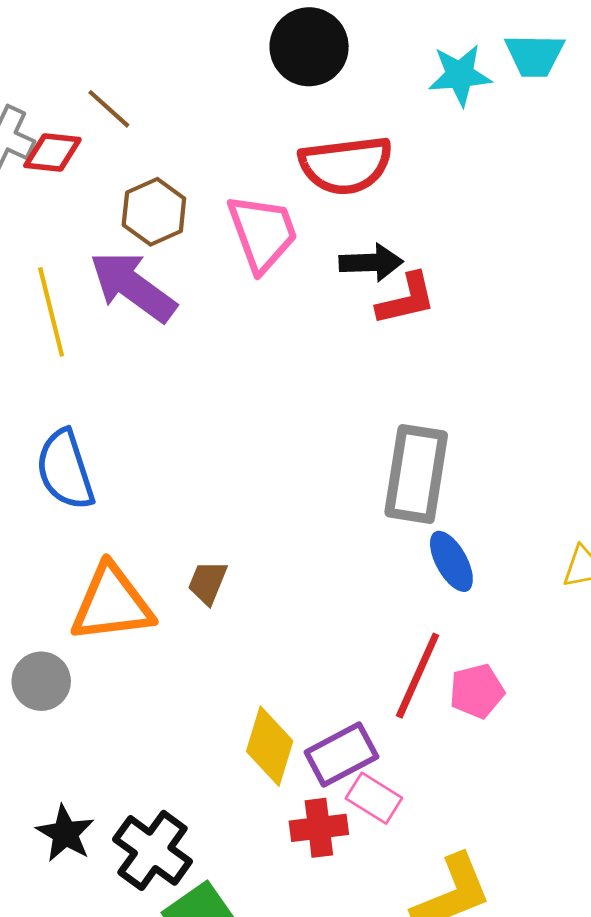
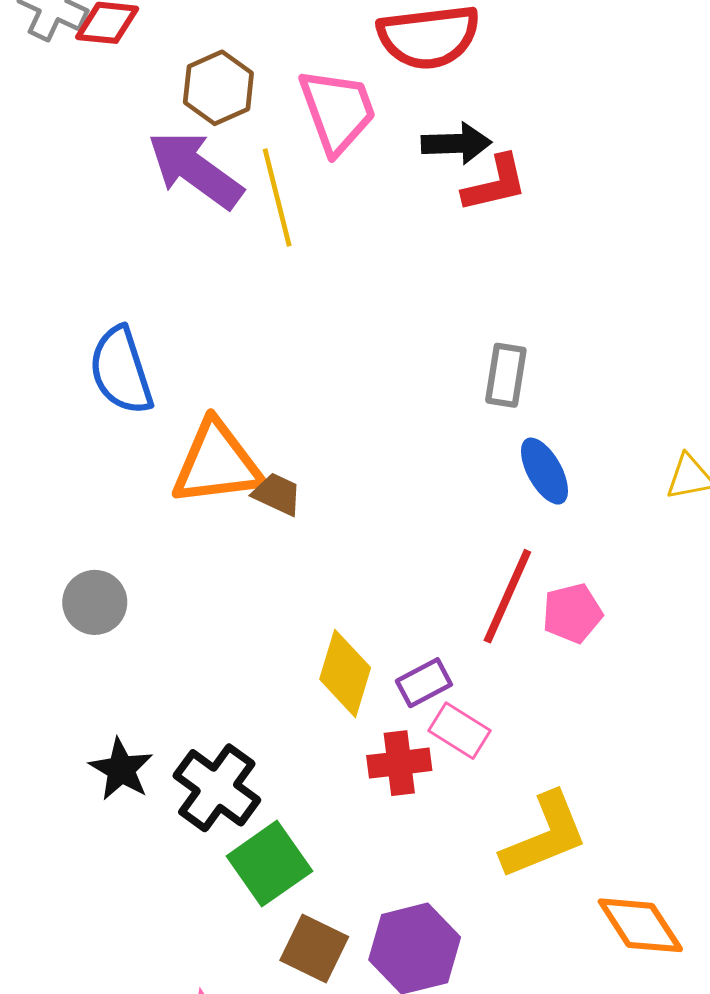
yellow line: (51, 312) -> (277, 197), moved
gray rectangle: (416, 474) -> (506, 375), size x0.6
brown trapezoid: (208, 583) -> (277, 494), turned 93
orange triangle: (112, 604) -> (217, 463), moved
purple rectangle: (341, 755) -> (424, 683), size x0.7

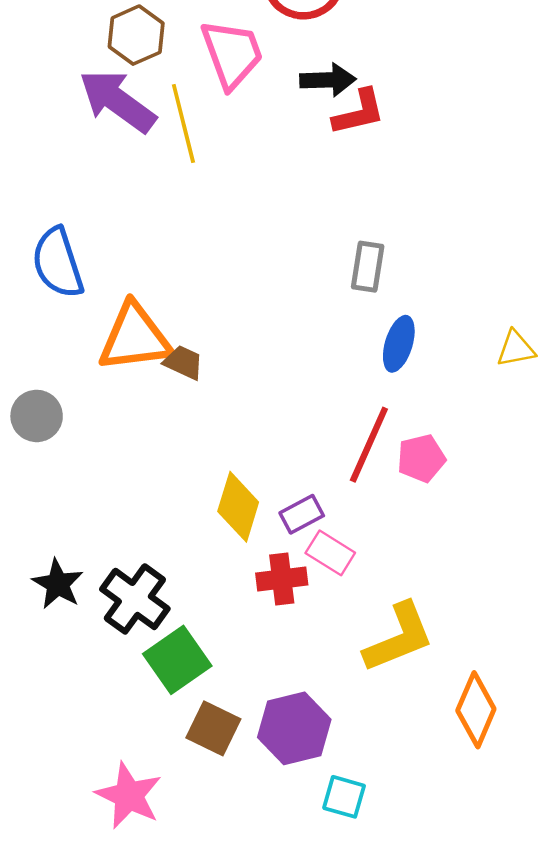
blue ellipse: (544, 471) -> (399, 344), turned 46
gray circle: (95, 602) -> (37, 416), moved
orange diamond: (640, 925) -> (476, 710), turned 56

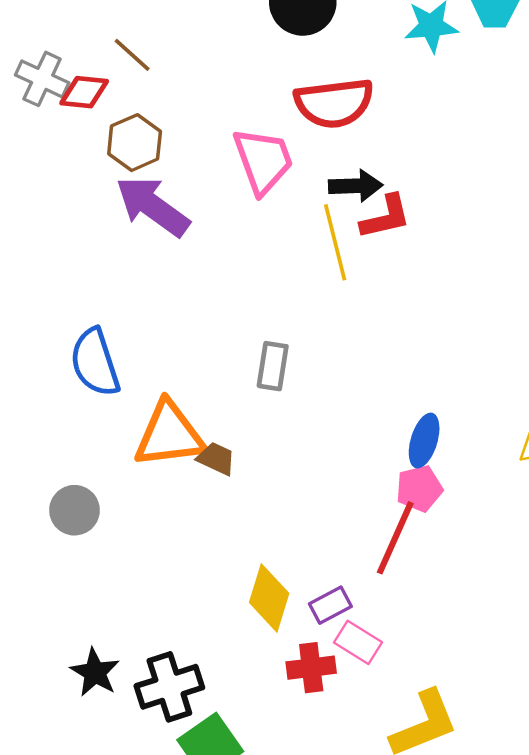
brown hexagon: (136, 35) -> (135, 143), moved
yellow line: (183, 123) -> (335, 242), moved
gray rectangle: (368, 267) -> (273, 366), moved
pink pentagon: (421, 458) -> (419, 489), moved
black cross: (135, 599) -> (169, 687), turned 36

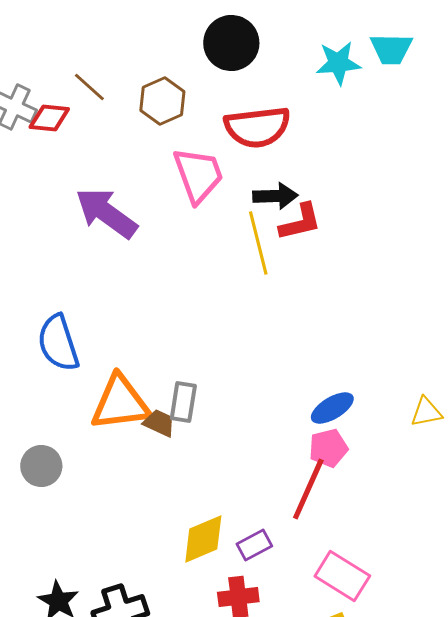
brown hexagon: (135, 143) -> (162, 101), moved
gray rectangle: (273, 366) -> (183, 402), moved
blue ellipse: (424, 441) -> (332, 408), turned 42
yellow diamond: (269, 598) -> (203, 539), turned 50
pink rectangle: (358, 642) -> (342, 576), moved, size x1.4

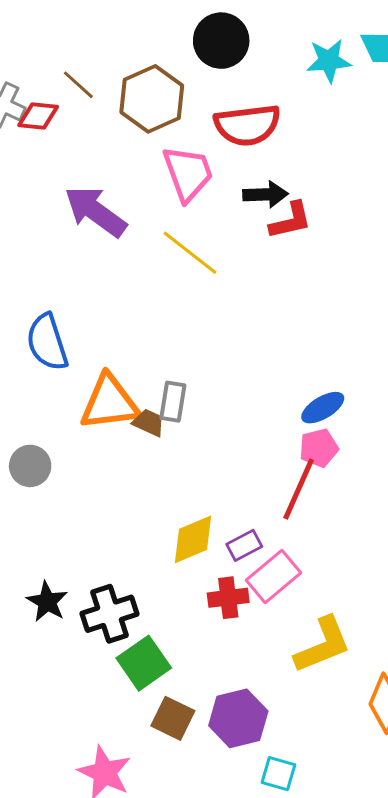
brown hexagon: (162, 101) -> (152, 99), size x1.4
yellow line: (258, 243) -> (190, 253), moved, turned -38
pink rectangle: (342, 576) -> (273, 577), moved, turned -72

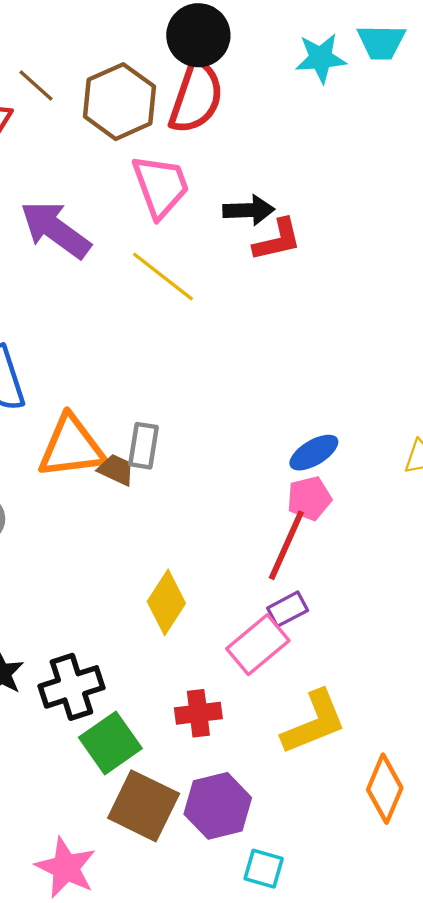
red semicircle: (247, 125) -> (196, 97), moved, turned -64
yellow diamond: (193, 539) -> (166, 602), turned -34
purple rectangle: (244, 545) -> (288, 609), moved
red cross: (228, 598) -> (198, 713), moved
brown square: (173, 718) -> (144, 806), size x1.4

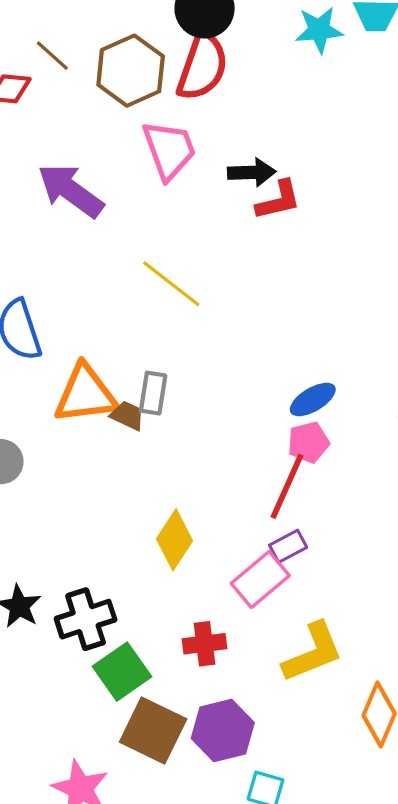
yellow line: (163, 276) -> (171, 284), moved

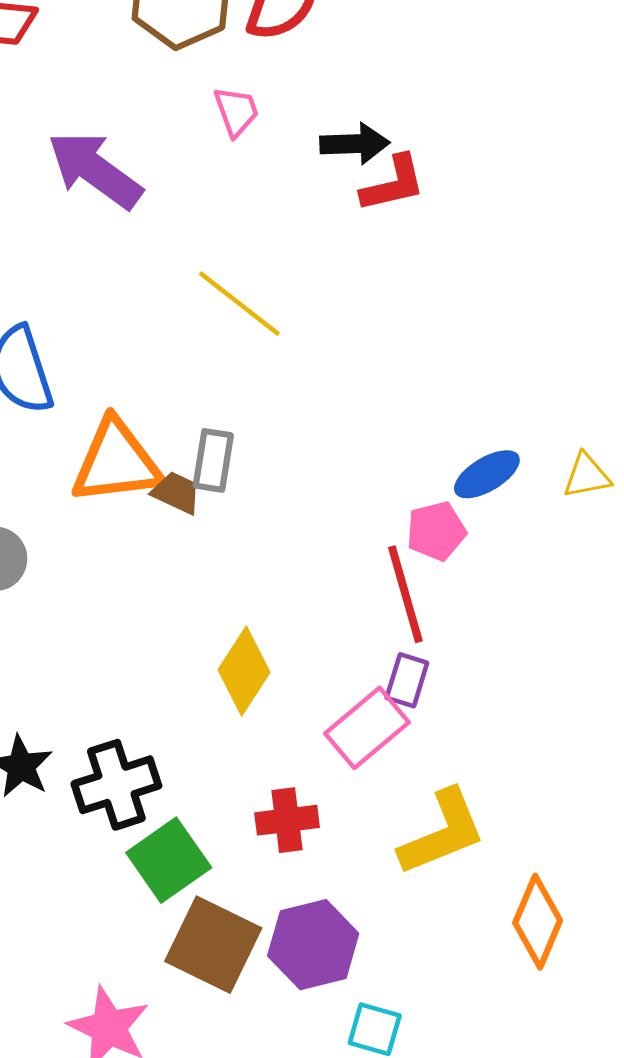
pink trapezoid: (169, 150) -> (236, 111), size x0.6
blue ellipse: (313, 399) -> (487, 474), moved
red line: (287, 486) -> (405, 594), turned -40
purple rectangle: (288, 546) -> (407, 680), turned -45

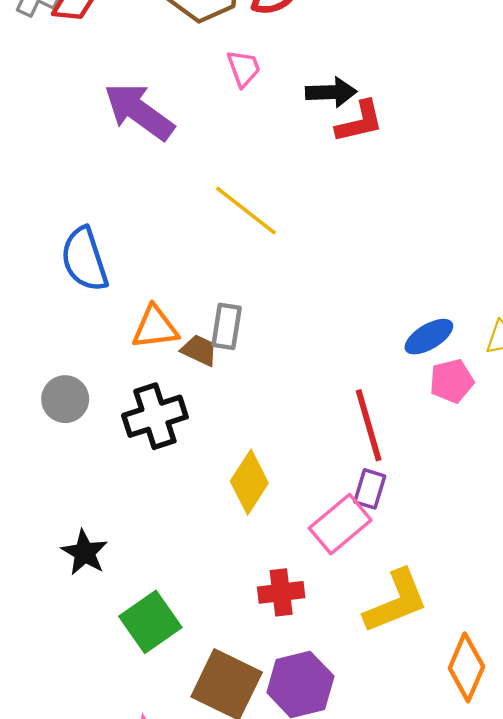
orange triangle: (116, 462) -> (155, 328), size x0.7
pink pentagon: (436, 531) -> (452, 381), moved
black cross: (116, 785) -> (155, 416), moved
green square: (169, 860) -> (150, 622), moved

